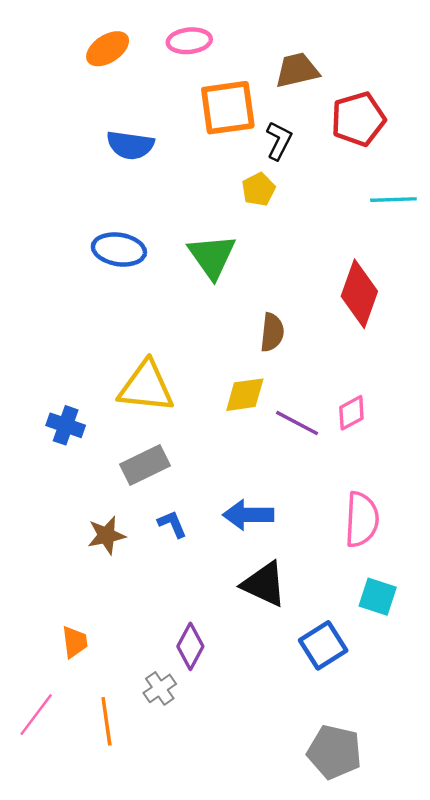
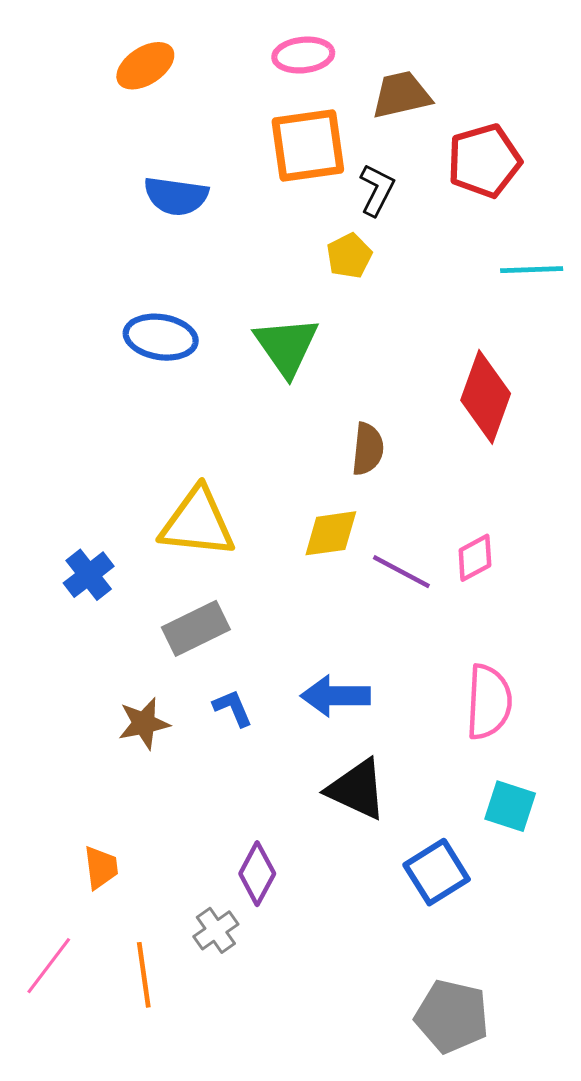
pink ellipse: (189, 41) -> (303, 55), moved
blue cross: (66, 425) -> (89, 575), turned 33

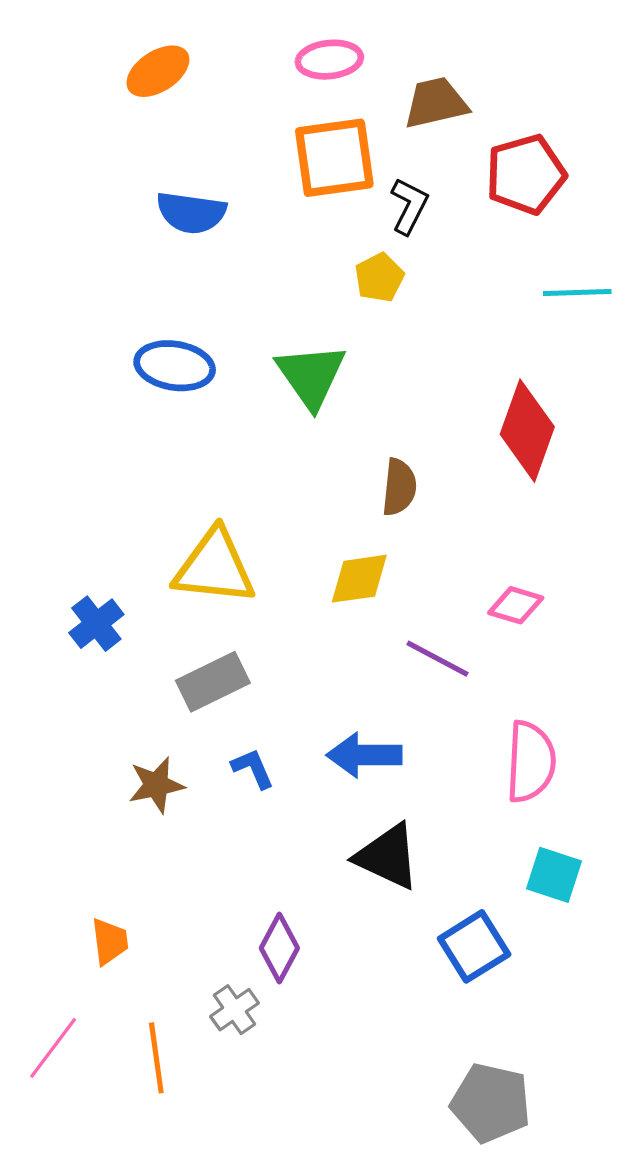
pink diamond: (475, 558) -> (516, 605), turned 45
purple line: (401, 572) -> (437, 659), moved

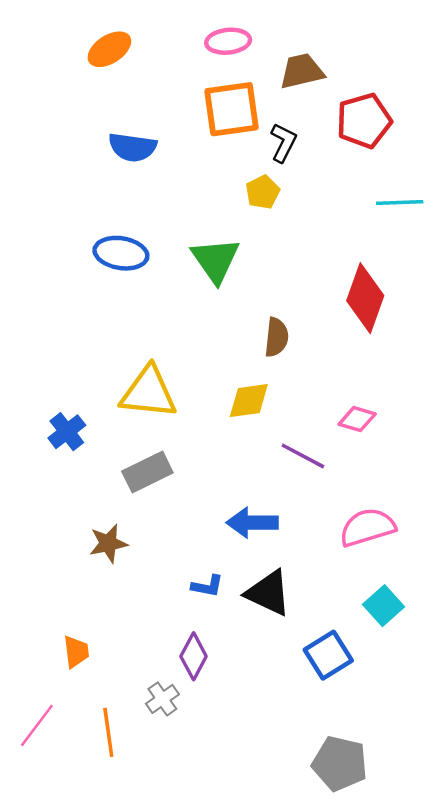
pink semicircle: (531, 762) -> (367, 527), turned -110
blue L-shape: (253, 768) -> (207, 586), moved, turned 124
cyan square: (554, 875) -> (384, 606), turned 30

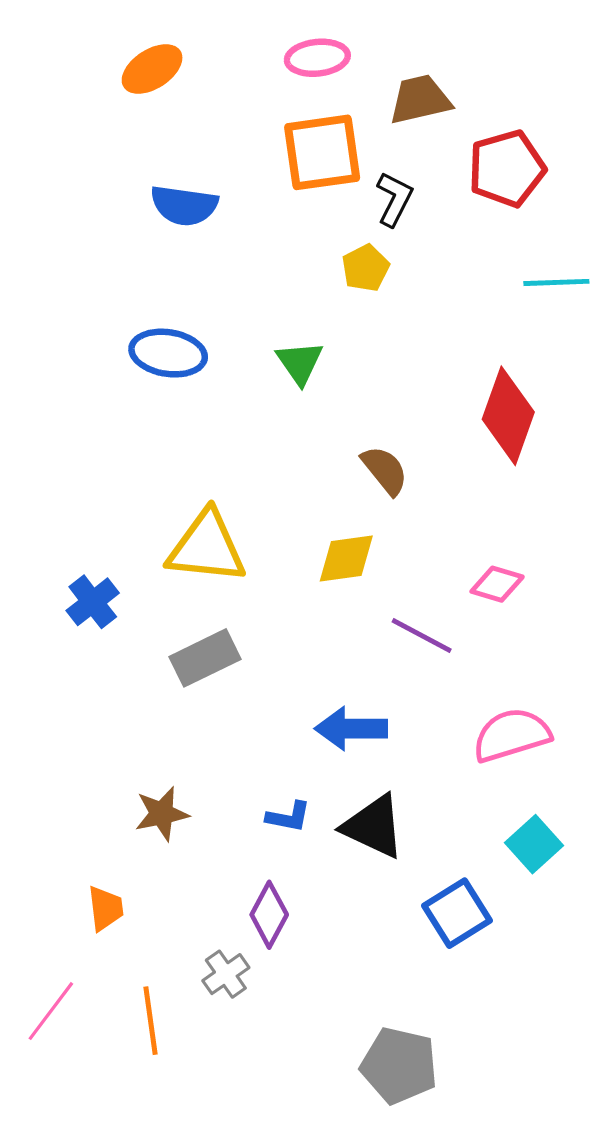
green triangle: (215, 260) -> (300, 363), size x0.7
brown semicircle: (276, 337) -> (385, 470), turned -45
brown star: (108, 543) -> (162, 814), moved
gray pentagon: (340, 763) -> (399, 1066), moved

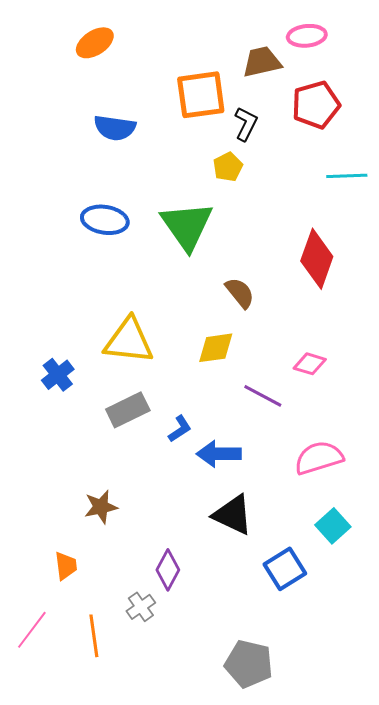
pink ellipse: (317, 58) -> (307, 36), moved
green triangle: (300, 363) -> (187, 226), size x1.8
blue L-shape: (288, 817) -> (180, 429), moved, turned -44

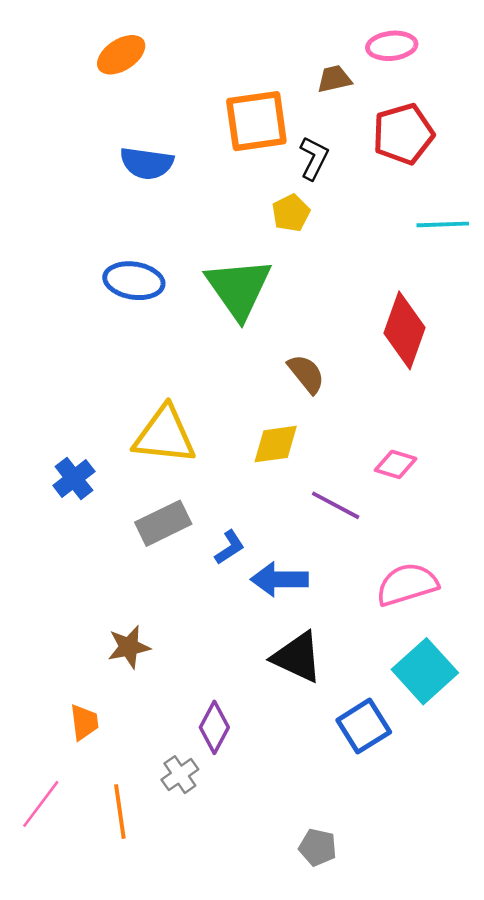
brown trapezoid: (262, 62) -> (334, 79), size x0.7
cyan square: (333, 526) -> (425, 671), size x1.4
gray pentagon: (249, 664) -> (318, 847), size x0.6

